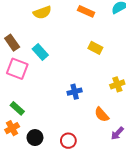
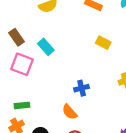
green rectangle: (17, 108) -> (22, 105), turned -48
orange semicircle: (102, 115) -> (70, 112), moved

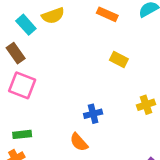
cyan rectangle: (46, 47) -> (26, 25), moved

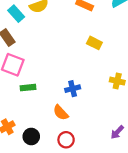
yellow cross: (146, 105) -> (117, 81), turned 32
green rectangle: (22, 134) -> (28, 88), moved

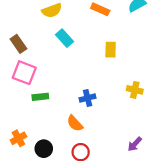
cyan rectangle: (16, 14) -> (64, 38), moved
yellow rectangle: (94, 43) -> (111, 50), turned 64

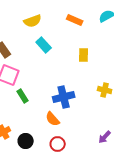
green rectangle: (40, 97) -> (23, 96), turned 64
blue cross: (88, 98) -> (64, 97), size x1.5

